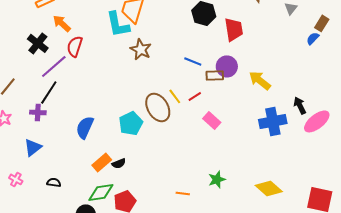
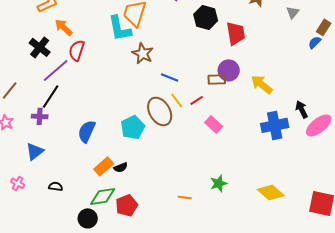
blue line: (193, 61) -> (170, 77), moved

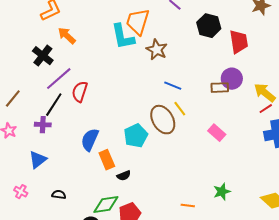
red semicircle: (77, 50) -> (80, 92), moved
brown star: (143, 53) -> (157, 50), moved
red line: (197, 100) -> (266, 109), moved
orange rectangle: (104, 166) -> (107, 160), moved, turned -72

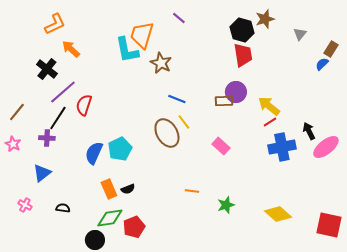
black hexagon: (209, 26) -> (242, 30), moved
cyan pentagon: (136, 136) -> (120, 149), moved
orange rectangle: (107, 160) -> (109, 189), moved
orange line: (188, 206) -> (192, 191), moved

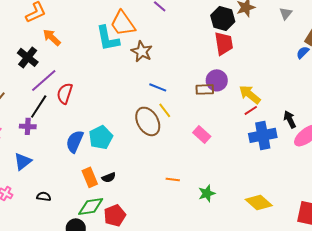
gray triangle: (300, 34) -> (286, 13), moved
orange trapezoid: (142, 35) -> (123, 23), turned -52

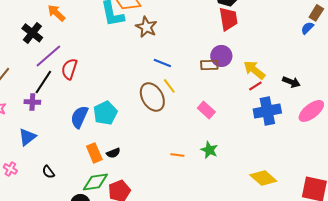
black arrow: (290, 119) -> (291, 82), moved, turned 138
green star: (207, 193) -> (209, 150), moved, turned -30
black semicircle: (44, 196) -> (48, 172), turned -136

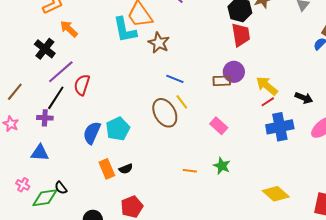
blue triangle: (27, 137) -> (40, 153), turned 42
green diamond: (95, 182) -> (45, 198), moved

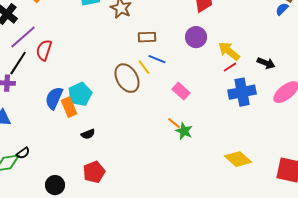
blue line: (175, 79) -> (157, 59), moved
brown rectangle: (222, 81) -> (147, 37), moved
orange rectangle: (107, 169) -> (69, 107), moved
orange line: (190, 171) -> (174, 123), moved, turned 32
black semicircle: (61, 188) -> (23, 153), turned -88

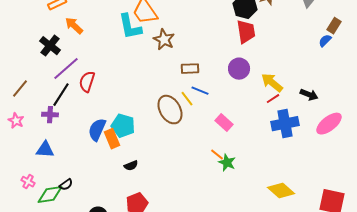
cyan pentagon: (80, 94) -> (123, 126), turned -30

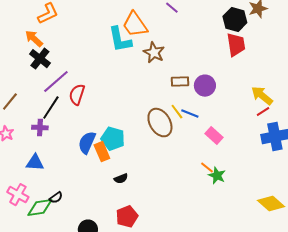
orange arrow: (74, 26) -> (34, 39), moved
purple circle: (239, 69) -> (205, 86), moved
blue line: (200, 91) -> (190, 114), moved
pink cross: (28, 182) -> (18, 195), size x1.5

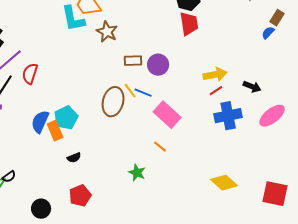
yellow arrow: (262, 96) -> (215, 75), turned 130
brown ellipse: (160, 123) -> (113, 102), turned 44
pink rectangle: (214, 136) -> (167, 115), size x1.5
cyan pentagon: (113, 139) -> (66, 118), turned 30
green star: (217, 176) -> (137, 173), moved

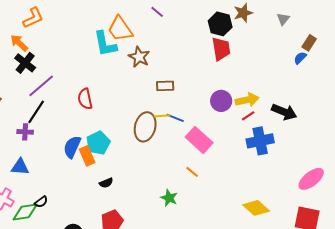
purple circle: (158, 65) -> (221, 101), moved
red semicircle: (30, 74) -> (85, 99), moved, turned -30
black arrow: (252, 87) -> (284, 112), size x1.4
yellow line: (130, 91) -> (162, 116), turned -56
pink ellipse: (272, 116) -> (311, 179), moved

